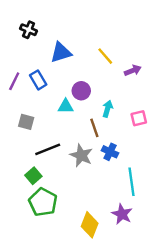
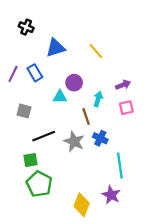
purple arrow: (133, 70) -> (123, 85), moved
green square: (33, 176) -> (31, 160), turned 32

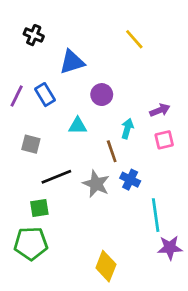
yellow line: (96, 51) -> (134, 39), moved
purple circle: (74, 83) -> (102, 95), moved
green pentagon: (39, 184) -> (31, 243), moved, turned -30
purple star: (111, 195) -> (170, 248), moved, turned -30

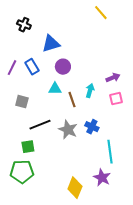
yellow line: (134, 39) -> (101, 13), moved
purple circle: (102, 95) -> (63, 67), moved
brown line: (112, 151) -> (72, 100), moved
purple star: (170, 248) -> (102, 178), moved, turned 30

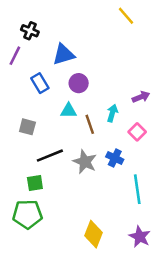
purple line: (12, 68) -> (15, 56), moved
pink square: (116, 99) -> (137, 132), moved, turned -32
purple star: (102, 178) -> (140, 237), moved

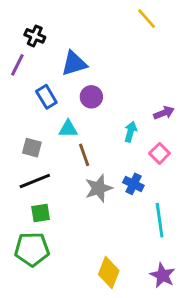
cyan triangle: (69, 111) -> (68, 129), moved
brown line: (90, 124) -> (84, 155), moved
black line: (50, 156) -> (35, 181), moved
gray star: (85, 162) -> (99, 188), turned 30

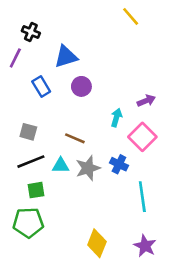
cyan triangle: (68, 129) -> (61, 165), moved
pink square: (160, 153) -> (142, 137), size x1.5
brown line: (84, 155) -> (75, 138), turned -48

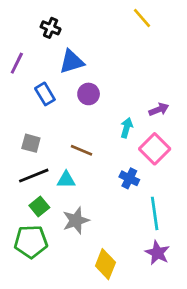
black cross: (31, 32) -> (51, 28), moved
gray star: (88, 168) -> (76, 221), moved
green square: (36, 190) -> (39, 206), turned -30
purple star: (145, 246) -> (157, 253), moved

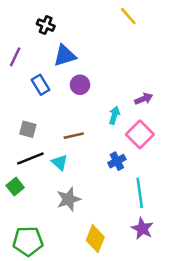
brown line: (81, 150) -> (74, 136), turned -36
blue cross: (129, 178) -> (117, 161), turned 36
cyan triangle: (66, 180) -> (60, 162), turned 42
green square: (39, 206) -> (15, 187), moved
green pentagon: (31, 242) -> (28, 241), moved

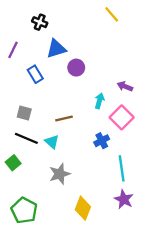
purple circle: (80, 85) -> (76, 68), moved
purple arrow: (144, 99) -> (125, 86), turned -136
black line: (30, 159) -> (26, 138), turned 45
green pentagon: (28, 241) -> (24, 210), turned 30

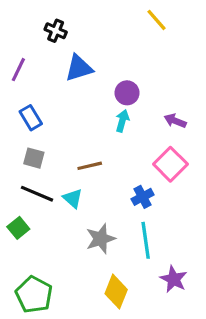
purple circle: (76, 68) -> (127, 93), moved
blue rectangle: (35, 74) -> (31, 118), moved
cyan arrow: (99, 101) -> (122, 121), moved
cyan line: (122, 168) -> (146, 240), moved
gray star: (60, 174) -> (101, 239), moved

